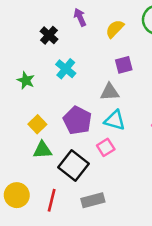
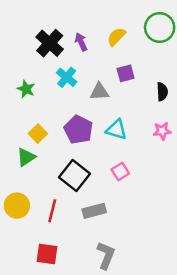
purple arrow: (80, 17) -> (81, 42), moved
black cross: (49, 35) -> (50, 43), size x1.5
gray triangle: (110, 92) -> (99, 92), moved
pink square: (106, 147) -> (120, 172), moved
green triangle: (43, 150) -> (26, 157), moved, turned -30

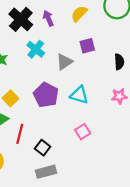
gray triangle: (99, 92) -> (64, 62), turned -30
black square: (74, 175) -> (43, 148), moved, size x0.6
red line: (52, 211) -> (20, 134), moved
gray rectangle: (94, 211) -> (46, 172), moved

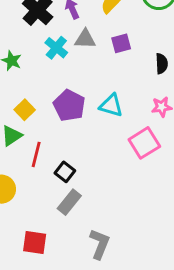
gray triangle: (64, 62) -> (85, 39), moved, turned 36
pink square: (83, 132) -> (144, 143), moved, size x1.5
gray rectangle: (46, 172) -> (69, 202), turned -36

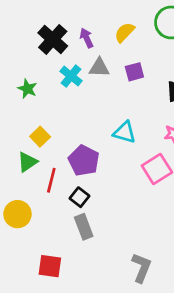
purple pentagon: (69, 105) -> (84, 161), moved
gray rectangle: (69, 202) -> (84, 227), turned -60
gray L-shape: (100, 244) -> (141, 268), moved

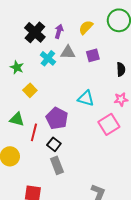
purple arrow: (87, 38) -> (59, 31), turned 40
yellow square: (40, 137) -> (30, 90), moved
green triangle: (27, 162) -> (17, 119), turned 49

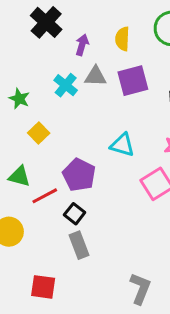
yellow semicircle: (86, 27) -> (122, 39), turned -42
black cross: (35, 32) -> (46, 22), moved
purple square: (93, 55) -> (133, 81), size x1.5
red line: (34, 132) -> (45, 196), turned 48

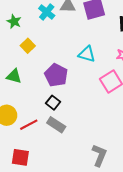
red line: (45, 196) -> (29, 125), moved
gray rectangle: (79, 245) -> (56, 125), turned -36
red square: (43, 287) -> (20, 157), moved

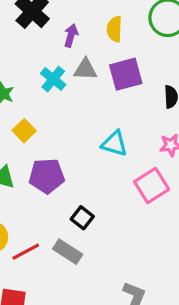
purple pentagon: (56, 75) -> (47, 176), moved, turned -30
black square: (53, 103) -> (82, 218), moved

